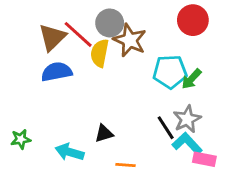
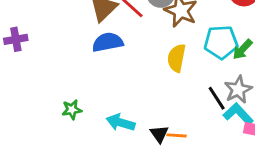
yellow semicircle: (100, 53) -> (176, 58), moved
black triangle: (104, 133) -> (159, 134), moved, turned -48

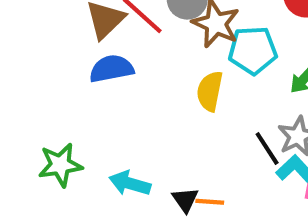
cyan pentagon: (221, 42) -> (253, 50), moved
green star: (72, 110) -> (60, 165), size x1.5

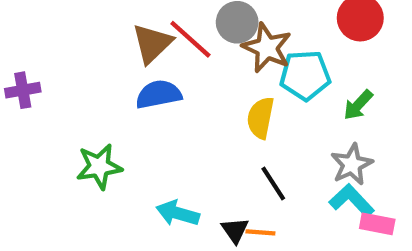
black line: (267, 149) -> (273, 184), moved
green star: (60, 165) -> (99, 167), moved

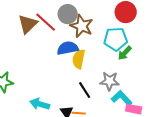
cyan pentagon: (305, 75) -> (116, 39), moved
blue semicircle: (159, 94) -> (68, 48), moved
gray star: (352, 164) -> (110, 81), moved, turned 30

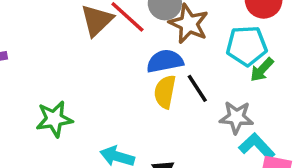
yellow semicircle: (79, 59) -> (165, 92), moved
black line: (85, 90) -> (197, 88), moved

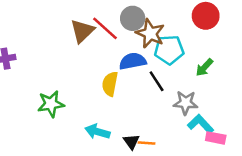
cyan pentagon: (247, 46) -> (169, 50), moved
yellow semicircle: (165, 92) -> (110, 84), moved

